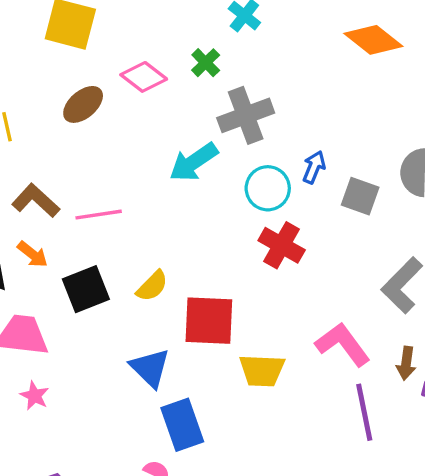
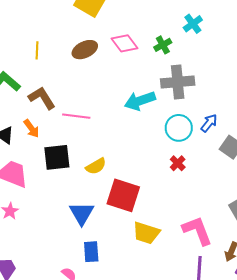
red cross: (282, 245) -> (178, 163), size x0.6
blue rectangle: (182, 425) -> (91, 252), size x0.7

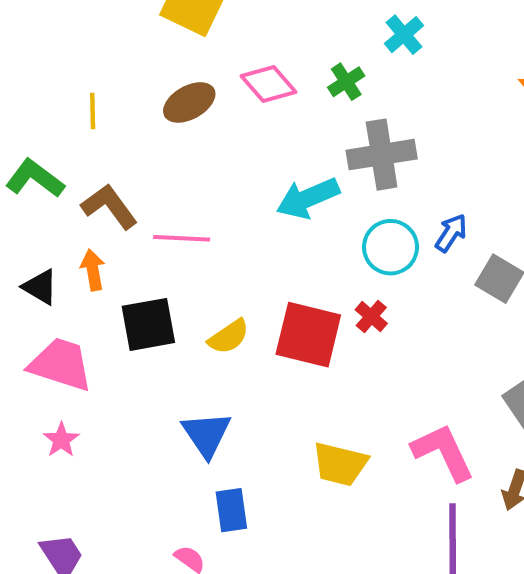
orange arrow: (31, 129) -> (93, 270), turned -150
red cross: (178, 163) -> (371, 317), moved
red square: (123, 195) -> (308, 335), moved

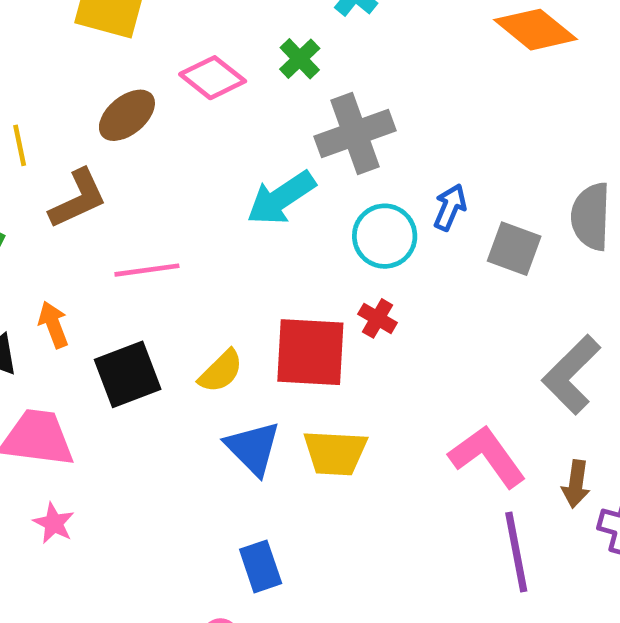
brown L-shape: (109, 206) -> (78, 199), moved, turned 112
blue triangle: (206, 434) -> (253, 448), moved
yellow trapezoid: (340, 464) -> (335, 453), moved

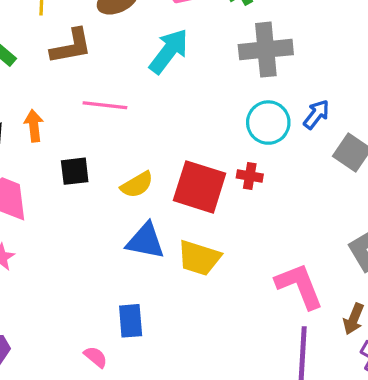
cyan arrow: (281, 198) -> (169, 51), moved, turned 147
red cross: (378, 318) -> (250, 176), turned -35
black square: (128, 374) -> (75, 171), size x0.7
blue triangle: (253, 448) -> (145, 241), turned -48

